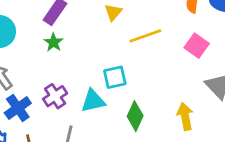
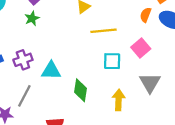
cyan square: (115, 77) -> (112, 61), moved
green diamond: (135, 116) -> (81, 90), turned -30

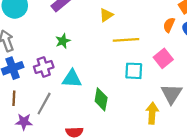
green star: (32, 18) -> (63, 41), moved
yellow arrow: (119, 100) -> (152, 113), moved

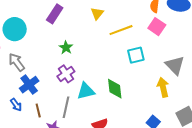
pink square: (163, 58) -> (157, 27), moved
purple cross: (44, 67) -> (66, 74), moved
cyan triangle: (72, 79) -> (86, 91), moved

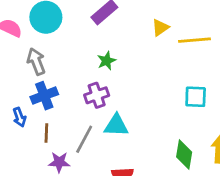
yellow line: (121, 30) -> (194, 40), moved
green diamond: (115, 89) -> (184, 155), moved

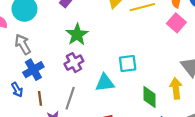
green star: (106, 61) -> (77, 35), size x1.5
cyan square: (196, 97) -> (128, 64), moved
cyan triangle: (116, 125) -> (105, 83), moved

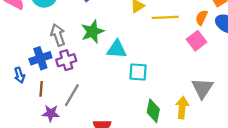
gray arrow: (23, 44) -> (58, 35), moved
purple cross: (74, 63) -> (66, 60), moved
cyan triangle: (105, 83) -> (117, 49), moved

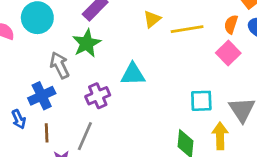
green star: (92, 32) -> (87, 43), moved
purple cross: (66, 60) -> (98, 96), moved
cyan square: (138, 72) -> (201, 101), moved

